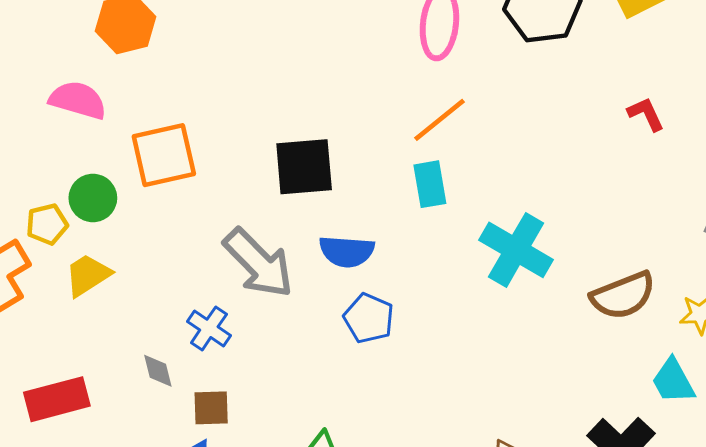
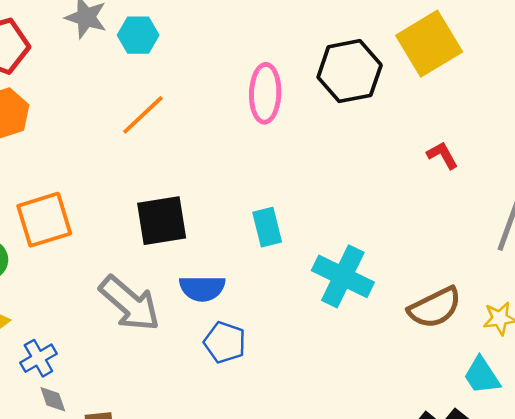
orange line: (440, 120) -> (143, 115), moved
blue cross: (209, 328) -> (38, 358), moved, turned 30

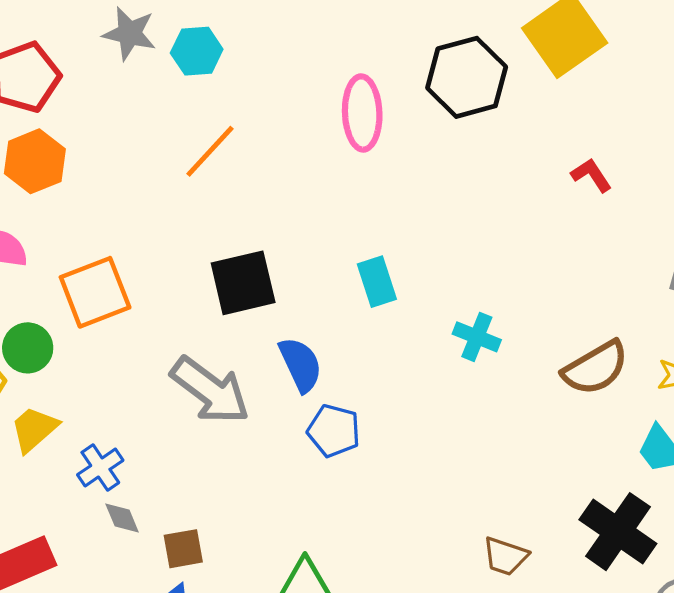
cyan cross: (343, 276) -> (477, 337), size x0.6
blue semicircle: (202, 288) -> (301, 365), turned -111

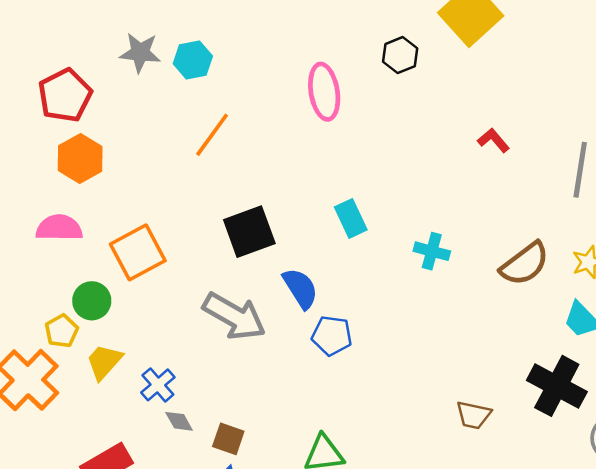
black hexagon: (467, 77) -> (400, 55), size x0.6
red L-shape: (591, 175) -> (494, 140), moved
brown square: (183, 549) -> (228, 439), turned 36

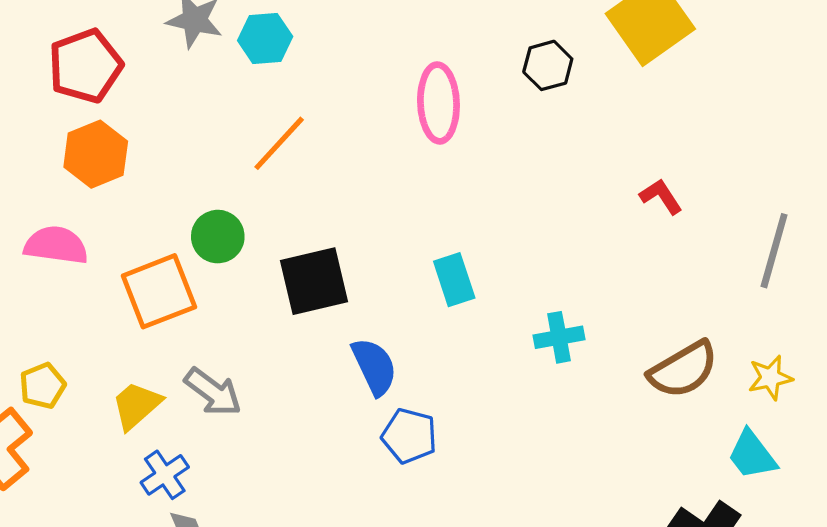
cyan cross: (432, 251) -> (559, 337), turned -32
green circle: (92, 301) -> (218, 237), moved
gray arrow: (234, 316) -> (213, 392), moved, size x0.7
yellow trapezoid: (104, 362) -> (136, 405), moved

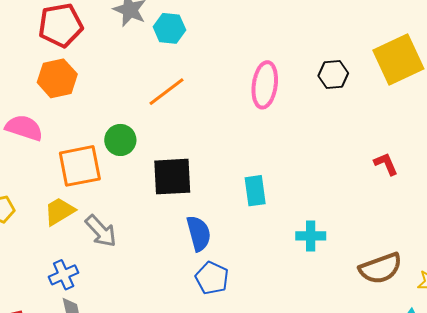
yellow trapezoid: (136, 405) -> (59, 211), moved

